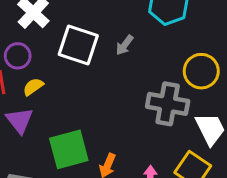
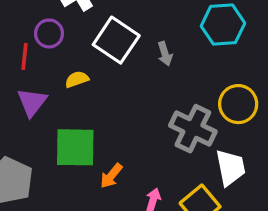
gray arrow: (125, 45) -> (165, 54), turned -70
yellow semicircle: (33, 87) -> (77, 79), moved

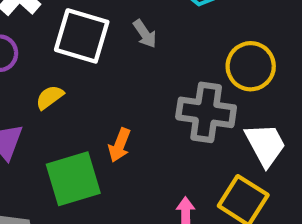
orange arrow: (111, 176) -> (119, 145), moved

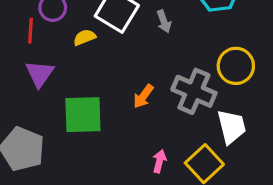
yellow semicircle: (50, 97) -> (84, 37), moved
orange arrow: (119, 145) -> (143, 96), moved

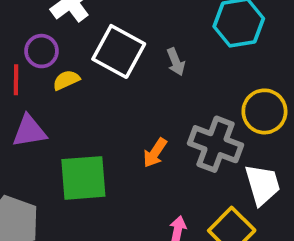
yellow semicircle: (84, 37) -> (66, 80), moved
purple triangle: (40, 74) -> (29, 131), turned 48

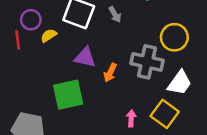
purple triangle: (29, 131) -> (85, 57), moved, turned 30
white trapezoid: (262, 185) -> (180, 83), turned 60

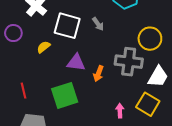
purple circle: (31, 20) -> (13, 33), moved
red line: (18, 40) -> (23, 91), moved

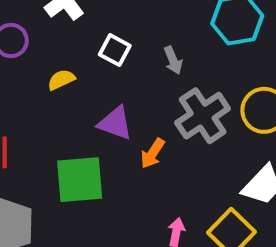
white square: (67, 26) -> (115, 50), size x0.6
gray cross: (129, 62) -> (203, 116), moved, turned 36

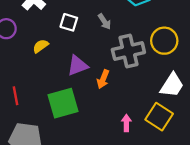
gray cross: (203, 116) -> (128, 51), turned 32
purple triangle: (115, 123) -> (78, 65), turned -30

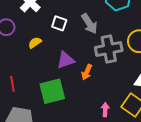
gray arrow: (105, 22) -> (89, 24), size x1.5

